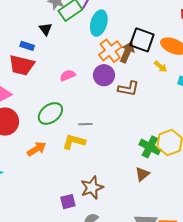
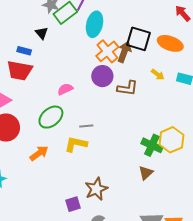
yellow arrow: (161, 67) -> (158, 75), moved
pink semicircle: (68, 75) -> (65, 89), moved

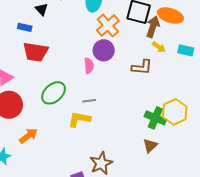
brown arrow: (124, 52) -> (153, 27), moved
red trapezoid: (20, 70) -> (35, 52), moved
brown L-shape: (127, 88) -> (142, 67), moved
pink semicircle: (65, 89) -> (89, 66), moved, turned 112
orange arrow: (39, 153) -> (28, 136), moved

